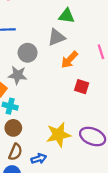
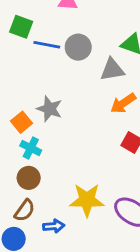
gray circle: (28, 53) -> (78, 47), moved

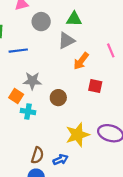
blue line: (47, 45) -> (18, 51), moved
gray circle: (78, 47) -> (41, 22), moved
brown circle: (29, 178) -> (58, 98), moved

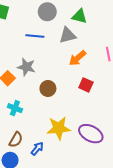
blue line: (18, 51) -> (35, 36), moved
cyan cross: (28, 112) -> (15, 108), moved
blue arrow: (61, 160) -> (37, 149), turned -40

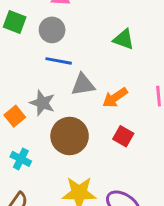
gray circle: (47, 12) -> (52, 30), moved
gray triangle: (68, 35) -> (83, 85), moved
brown circle: (48, 88) -> (70, 136), size x1.6

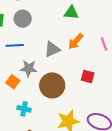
blue line: (59, 61) -> (15, 45), moved
orange arrow: (115, 98) -> (76, 41), moved

